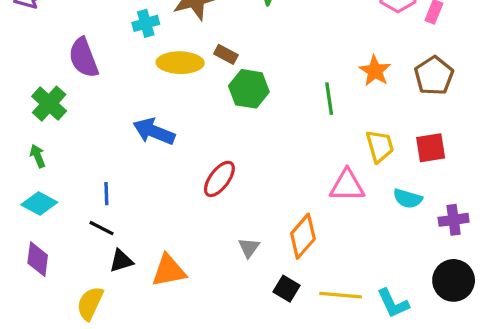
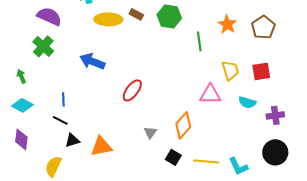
purple semicircle: (84, 58) -> (49, 16), turned 135
green hexagon: (249, 89) -> (169, 16), moved
green cross: (49, 104) -> (43, 46), moved

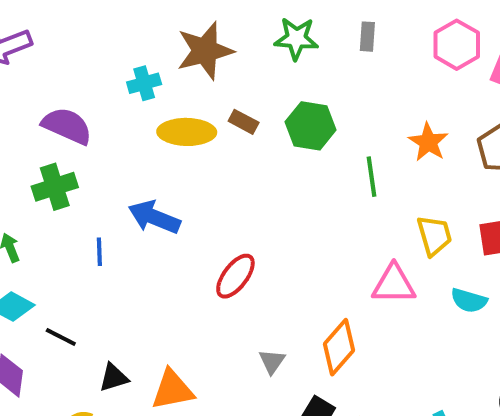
green cross: (43, 46) -> (55, 187), turned 30
blue line: (63, 99) -> (99, 252), moved
black line: (60, 120) -> (61, 337), moved

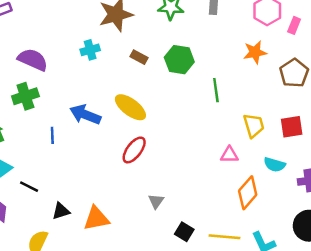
cyan cross: (144, 83) -> (90, 50), moved
yellow ellipse: (187, 132) -> (130, 107), moved, turned 36
orange star: (428, 142) -> (255, 52), moved, turned 30
pink triangle: (394, 284) -> (229, 155), size x0.7
orange diamond: (339, 347) -> (248, 193), moved

